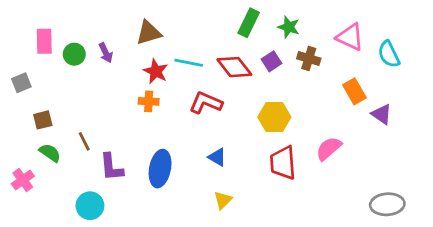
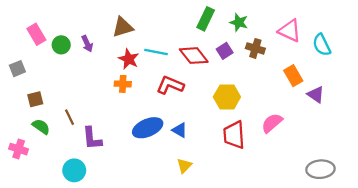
pink rectangle: (44, 41) -> (36, 34), turned -30
blue ellipse: (160, 169) -> (148, 128), moved, turned 56
pink cross: (23, 180) -> (19, 149), turned -36

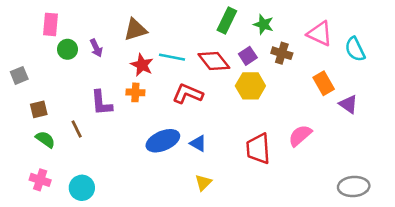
pink rectangle: (36, 34) -> (50, 24), moved, turned 36
yellow hexagon: (227, 97) -> (250, 86), moved
purple L-shape: (92, 138) -> (101, 103), moved
pink cross: (19, 149) -> (40, 180), moved

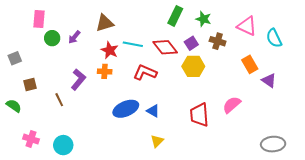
purple arrow: (96, 48) -> (74, 37), turned 64
purple L-shape: (101, 103) -> (78, 79), turned -135
green semicircle: (45, 139) -> (14, 106), moved

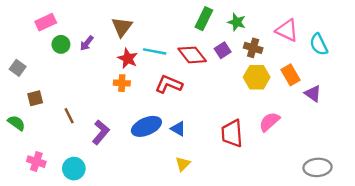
pink rectangle: (39, 19) -> (46, 22), turned 60
brown triangle: (105, 23) -> (122, 27), turned -36
gray square: (15, 58) -> (18, 68), turned -32
yellow hexagon: (193, 66) -> (257, 77), moved
purple L-shape: (78, 79) -> (101, 132), moved

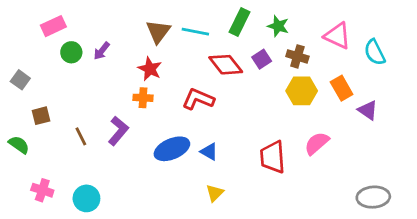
brown triangle: (122, 27) -> (158, 32), moved
cyan line: (155, 51) -> (195, 32), moved
purple L-shape: (101, 132) -> (118, 131), moved

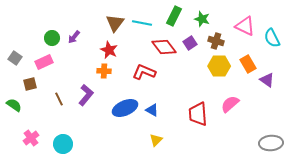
pink rectangle: (53, 26) -> (44, 62), moved
pink cross: (42, 190) -> (31, 138), turned 35

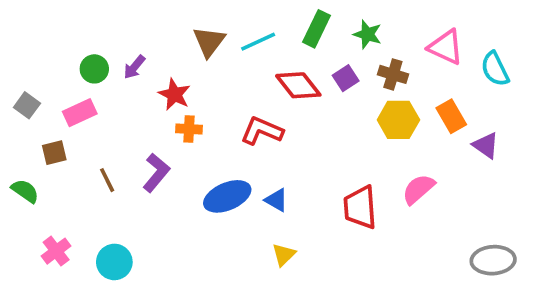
cyan line: (142, 23) -> (258, 42), turned -36
red star: (109, 50) -> (174, 94), moved

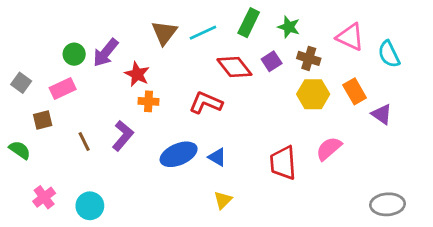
purple arrow: (134, 67) -> (106, 53), size x1.5

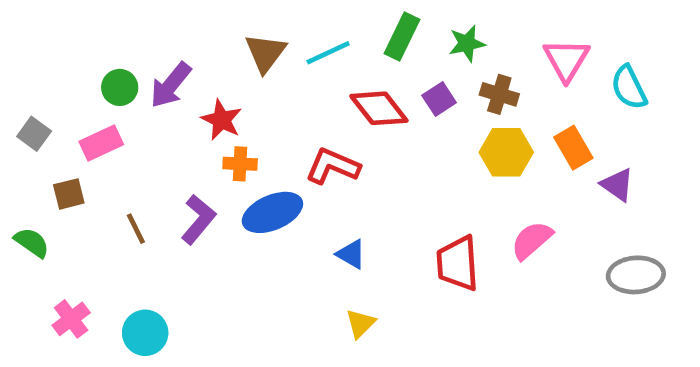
green star: (289, 27) -> (467, 43), turned -30
pink triangle: (350, 37) -> (566, 60), turned 36
blue ellipse: (179, 154) -> (272, 212), moved
gray ellipse: (387, 204) -> (636, 275), moved

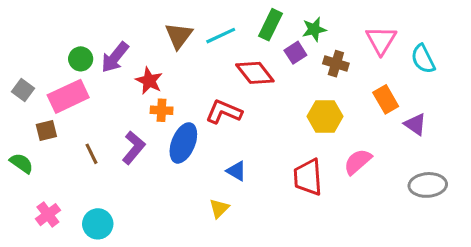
purple square: (439, 99) -> (295, 53), moved
pink rectangle: (101, 143) -> (68, 96), size x1.4
yellow hexagon: (506, 152) -> (325, 116), moved
blue ellipse: (272, 212) -> (183, 143), turned -45
yellow triangle: (360, 324) -> (219, 208), moved

